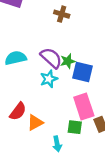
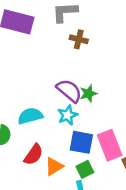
cyan semicircle: (16, 58) -> (30, 116), moved
blue square: (83, 72) -> (81, 142), moved
green square: (75, 127) -> (85, 169), moved, turned -32

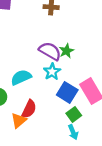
blue square: (81, 142) -> (67, 92), turned 30
orange triangle: (54, 166) -> (19, 120), moved

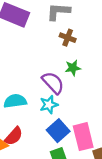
green star: (66, 51) -> (73, 68), moved

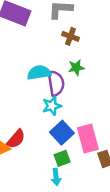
purple semicircle: (53, 83) -> (56, 83), turned 35
cyan semicircle: (15, 101) -> (39, 73), moved

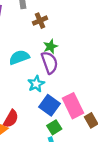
brown cross: (70, 36) -> (40, 21), turned -32
purple semicircle: (56, 83) -> (50, 63), moved

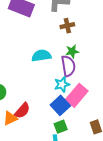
cyan star: (36, 84) -> (62, 84), moved
pink rectangle: (73, 106) -> (77, 95), moved, turned 55

